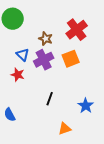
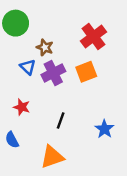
brown star: (46, 39) -> (45, 47), moved
red star: (18, 75) -> (22, 107), moved
orange triangle: (65, 129) -> (52, 157), moved, size x1.5

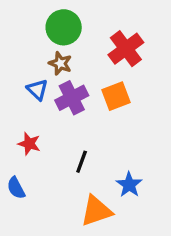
green circle: (16, 23) -> (64, 27), moved
blue star: (104, 129) -> (129, 185), moved
orange triangle: (52, 157) -> (96, 211), moved

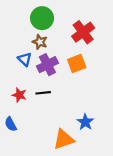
black line: (82, 162) -> (43, 93), moved, turned 64

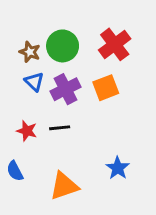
green circle: (42, 18) -> (63, 46), moved
brown star: (40, 42) -> (30, 52), moved
orange triangle: (64, 139) -> (64, 186), moved

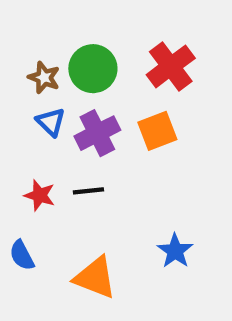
orange triangle: (64, 186) -> (95, 278), turned 40

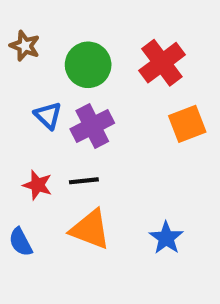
brown star: (44, 78) -> (25, 46), moved
orange square: (157, 131) -> (187, 124), moved
orange triangle: (95, 278) -> (90, 229), moved

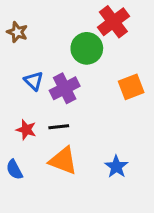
red cross: (162, 63) -> (113, 22), moved
green circle: (88, 65) -> (87, 48), moved

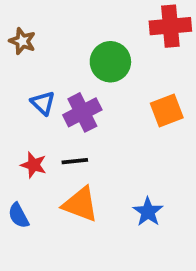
red cross: (113, 22) -> (170, 26), moved, turned 32

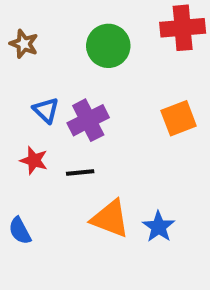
green circle: (110, 62) -> (108, 46), moved
red star: (34, 165) -> (34, 160), moved
orange triangle: (80, 204) -> (110, 219), moved

